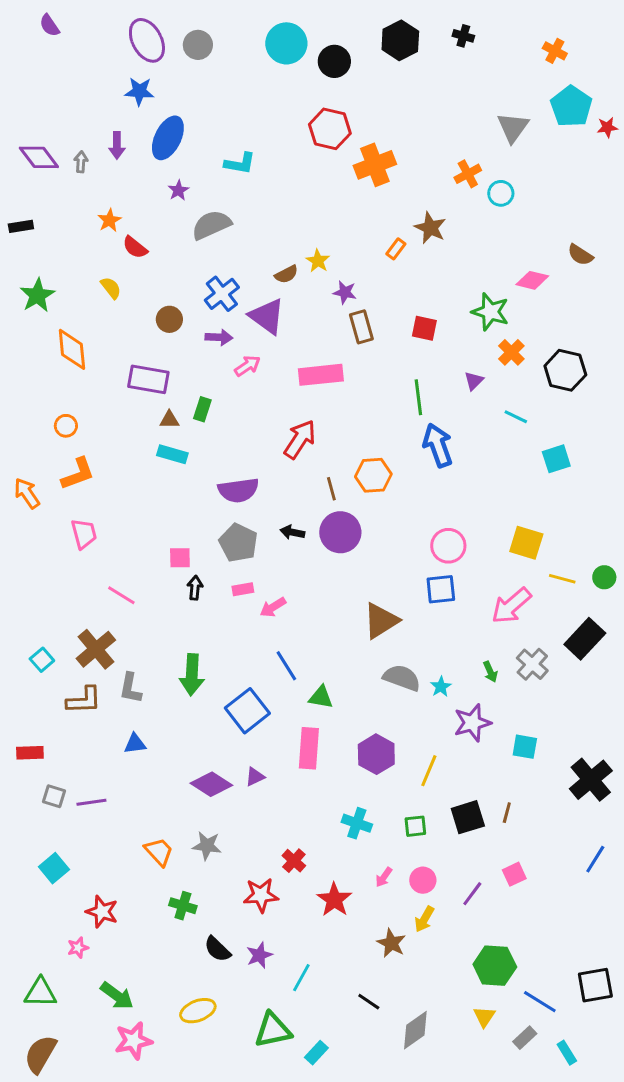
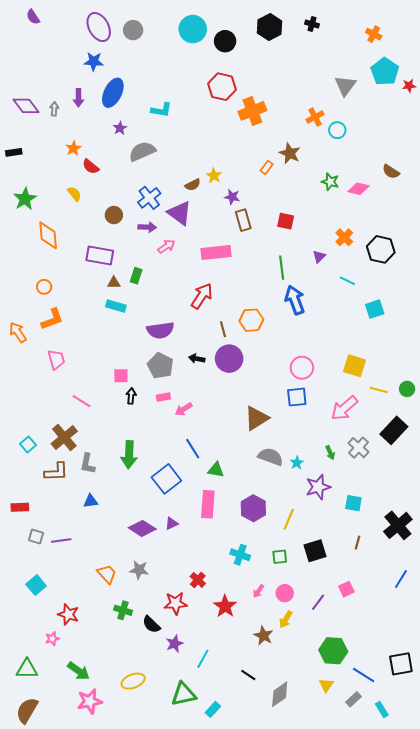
green star: (490, 312) -> (330, 182), moved, size x0.7
brown line: (507, 813) -> (358, 543), moved
black semicircle: (217, 949) -> (151, 624), moved

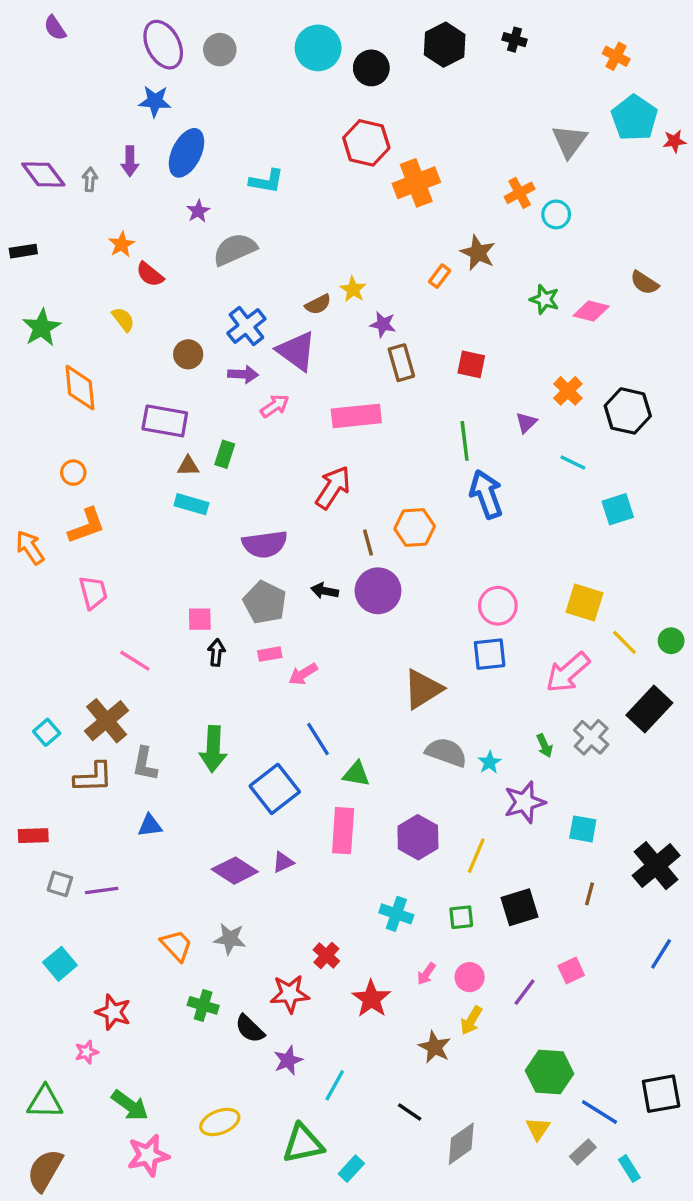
yellow line: (379, 390) -> (624, 642), turned 30

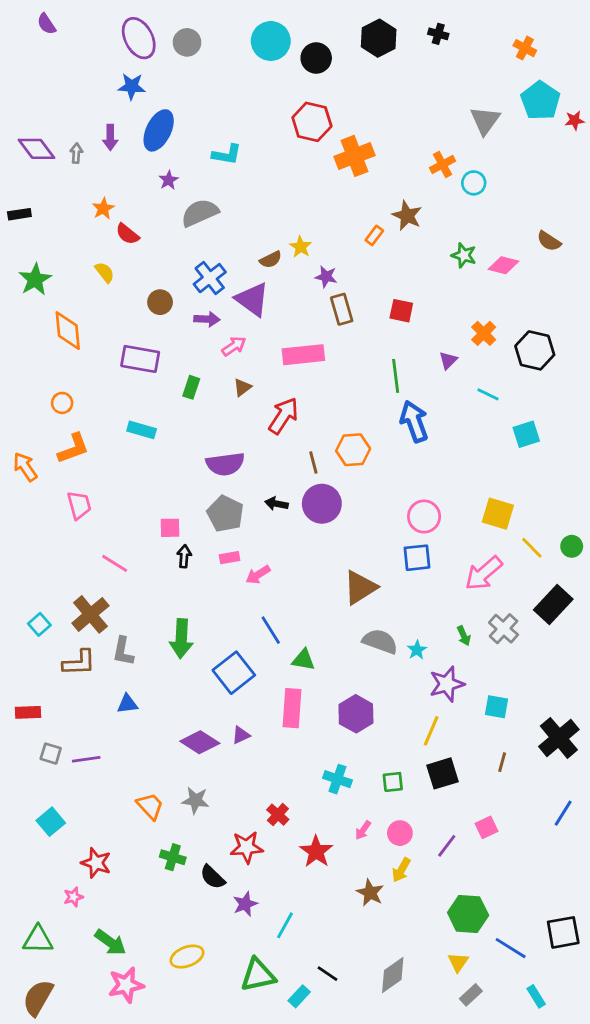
brown triangle: (188, 466) -> (242, 387), moved, turned -36
cyan rectangle: (191, 504) -> (142, 430), moved
yellow line: (476, 856) -> (431, 731), moved
black line: (410, 1112) -> (328, 974), moved
gray rectangle: (583, 1152) -> (471, 995), moved

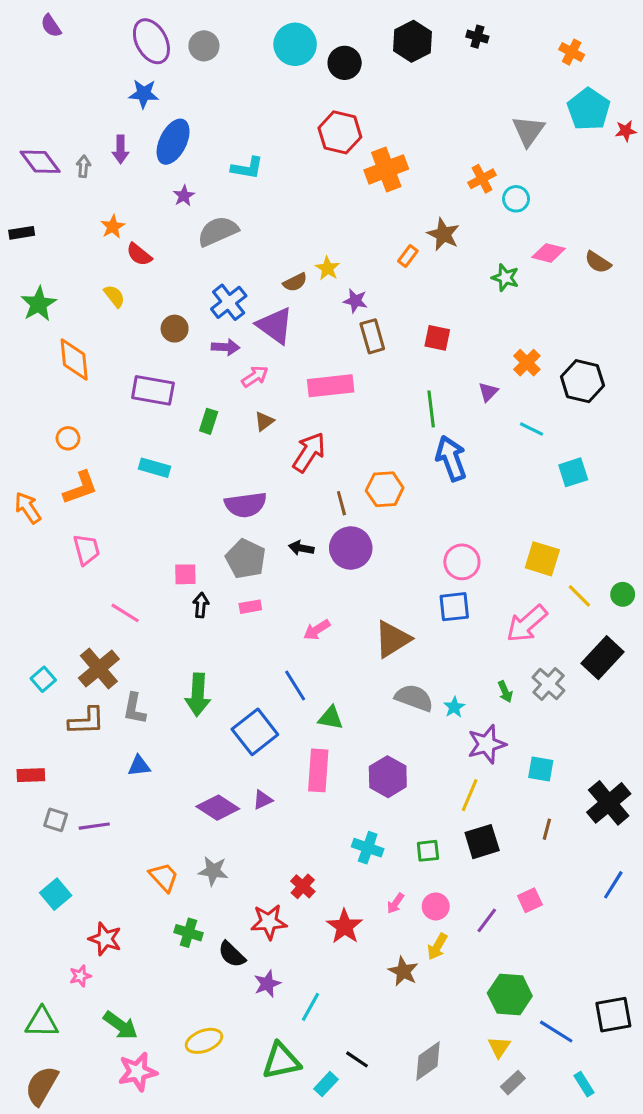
pink diamond: (504, 265) -> (548, 253), moved
pink arrow: (258, 575) -> (317, 630), moved

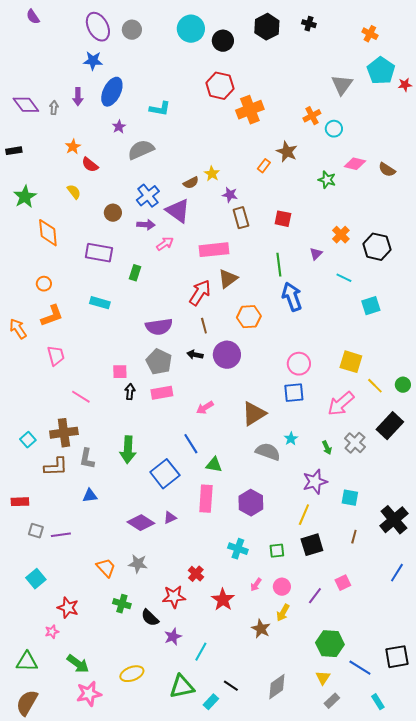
brown triangle: (264, 421) -> (228, 279), moved, size x1.5
brown line: (341, 503) -> (204, 326), moved
pink rectangle: (250, 607) -> (162, 393), size x1.5
brown cross: (99, 669) -> (64, 433), turned 32
cyan star: (454, 707) -> (291, 439), moved

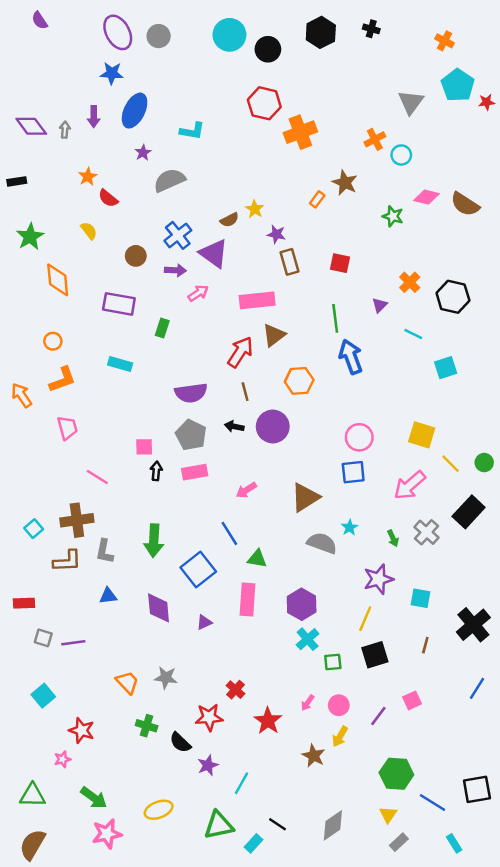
brown semicircle: (387, 170) -> (465, 204), size x1.4
purple diamond: (141, 523) -> (159, 608), moved, turned 52
cyan cross: (238, 549) -> (308, 639), moved, turned 30

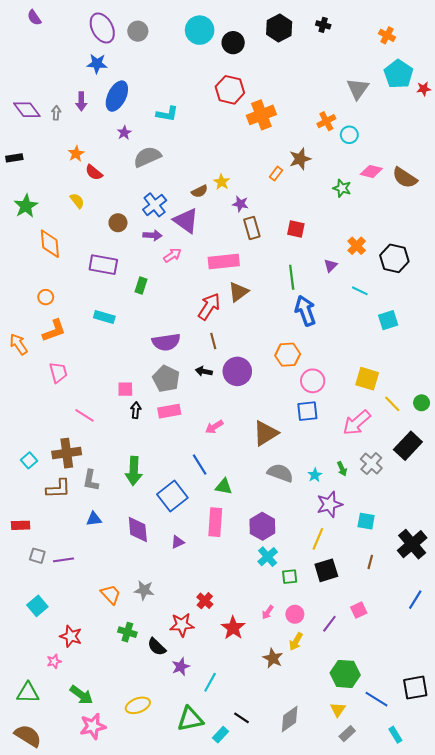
brown star: (345, 183) -> (300, 159), turned 30
orange hexagon: (299, 381) -> (288, 355), moved
cyan star: (350, 527) -> (315, 475), moved
brown semicircle: (32, 845) -> (28, 736), turned 92

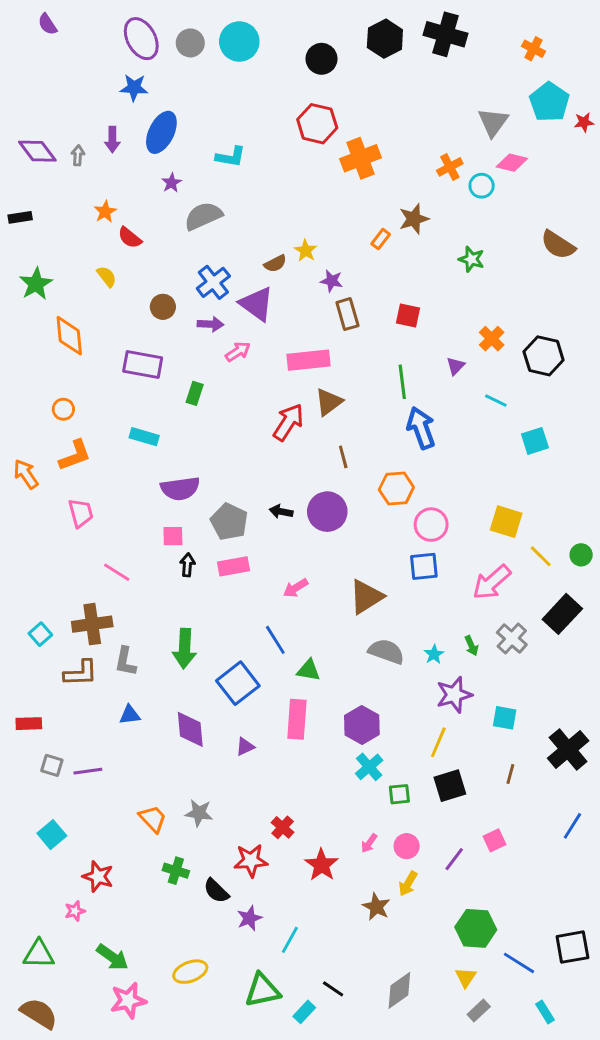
black cross: (323, 25) -> (446, 34), size x2.0
cyan circle: (200, 30) -> (239, 42), moved
pink diamond: (371, 171) -> (512, 163), moved
brown line: (213, 341) -> (343, 457), moved
purple semicircle: (166, 342) -> (180, 489), moved

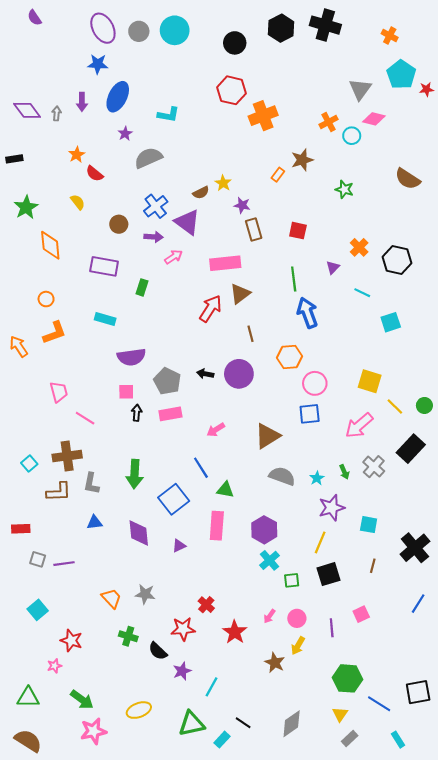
pink trapezoid: (81, 513) -> (59, 392), moved
purple line: (454, 859) -> (332, 628), turned -42

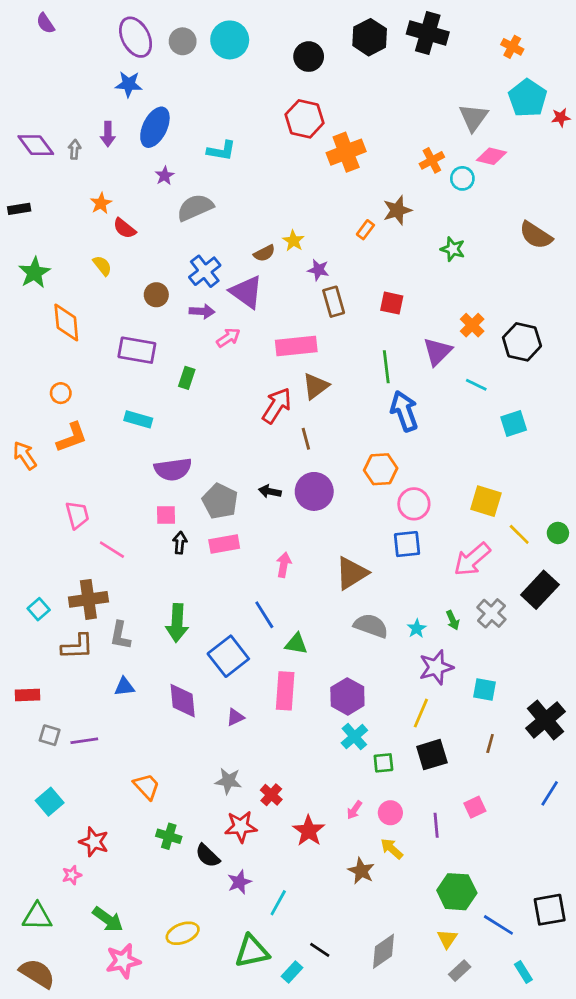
purple triangle: (333, 267) -> (437, 352), size x1.6
brown line: (251, 334) -> (306, 439), moved
pink arrow: (216, 430) -> (284, 565), turned 132
gray star: (145, 594) -> (228, 781), moved
yellow arrow: (298, 646) -> (392, 849), turned 102

